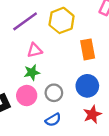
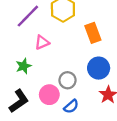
green star: (32, 72) -> (24, 66), moved
pink circle: (27, 96) -> (49, 95), moved

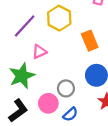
green star: (24, 66) -> (22, 76), size x1.6

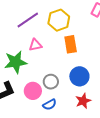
orange rectangle: (90, 41) -> (71, 44), moved

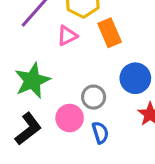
pink triangle: (35, 45) -> (67, 36), moved
blue semicircle: (50, 105) -> (100, 133), turned -64

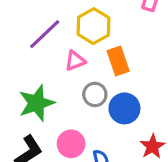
blue circle: (135, 78) -> (124, 108), moved
gray circle: (94, 97) -> (95, 94), moved

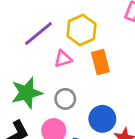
gray circle: (95, 94) -> (65, 99), moved
blue circle: (124, 108) -> (102, 119), moved

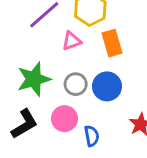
blue circle: (102, 119) -> (107, 86), moved

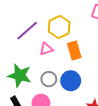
green star: (34, 79) -> (20, 75), turned 30

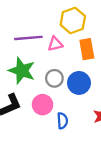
purple line: (27, 31) -> (28, 38), moved, turned 30

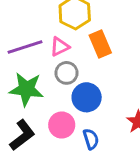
gray circle: (54, 78) -> (66, 73), moved
blue circle: (79, 83) -> (87, 97), moved

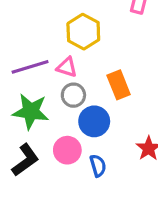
orange rectangle: (100, 44) -> (119, 85), moved
pink triangle: (60, 47) -> (67, 67), turned 42

